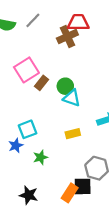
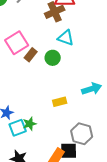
cyan triangle: (72, 98) -> (66, 38), moved
cyan square: (28, 129) -> (18, 128), moved

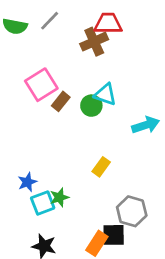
cyan triangle: (66, 38) -> (105, 94), moved
cyan arrow: (92, 89) -> (146, 125), moved
yellow rectangle: (60, 102) -> (101, 167), turned -40

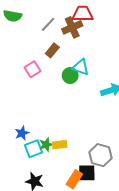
gray line: (50, 21) -> (48, 24), moved
pink square: (41, 85) -> (32, 69), moved, size x0.7
brown rectangle: (61, 101) -> (52, 50), moved
yellow rectangle: (101, 167) -> (60, 145), moved, turned 48

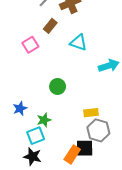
green circle: (70, 76) -> (58, 86), moved
yellow rectangle: (60, 145) -> (91, 113), moved
cyan square: (33, 149) -> (36, 136), moved

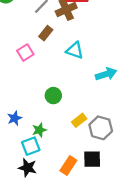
yellow rectangle: (91, 113) -> (79, 120), moved, turned -32
gray hexagon: (98, 130) -> (101, 128), moved
black square: (85, 148) -> (92, 159), moved

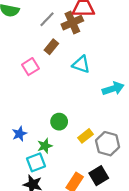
green circle: (53, 96) -> (59, 122), moved
black square: (92, 159) -> (99, 176), turned -30

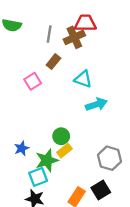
gray line: (47, 19) -> (49, 34), turned -35
cyan arrow: (113, 89) -> (96, 104), moved
yellow rectangle: (86, 136) -> (64, 151), moved
green star: (45, 146) -> (47, 160), size x1.5

